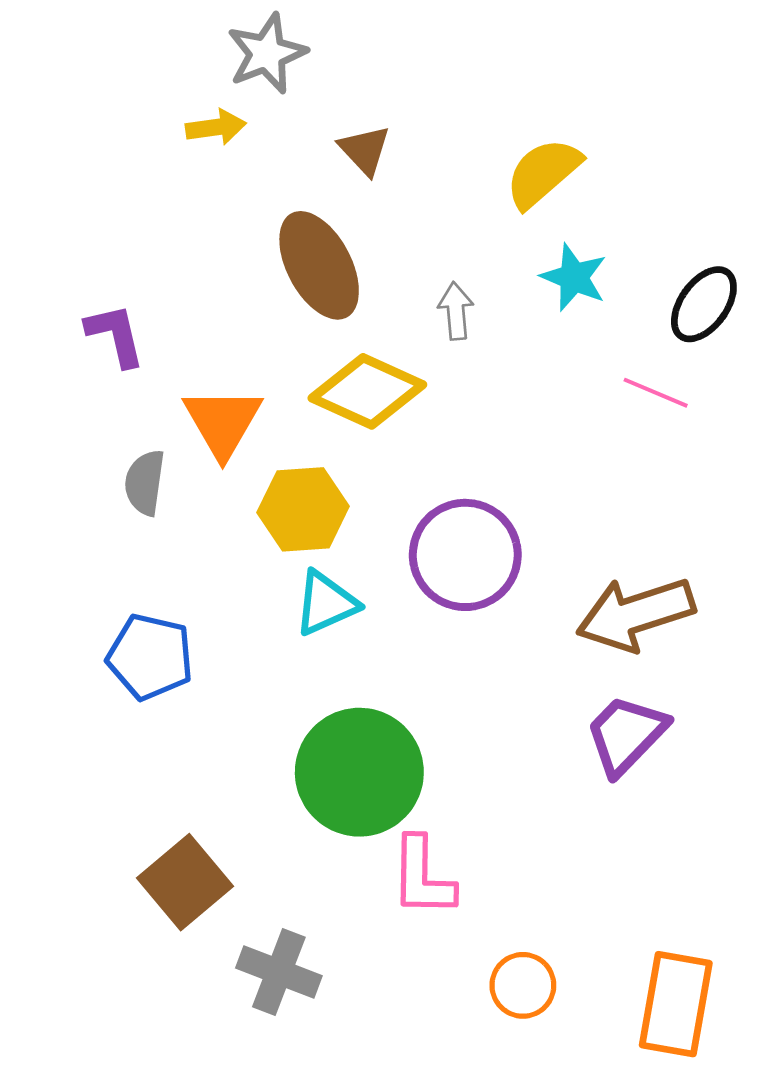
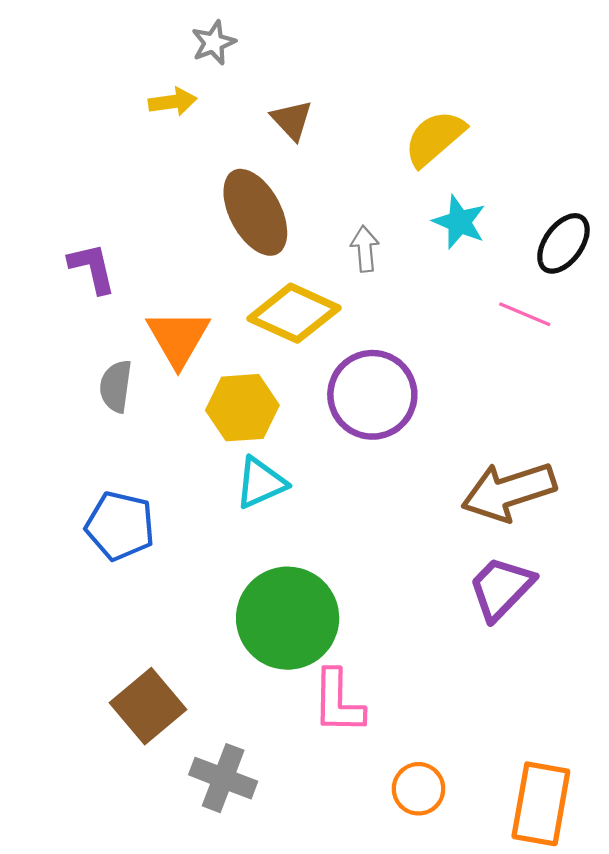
gray star: (267, 53) -> (213, 43), size x0.7
purple circle: (465, 555) -> (372, 395), moved

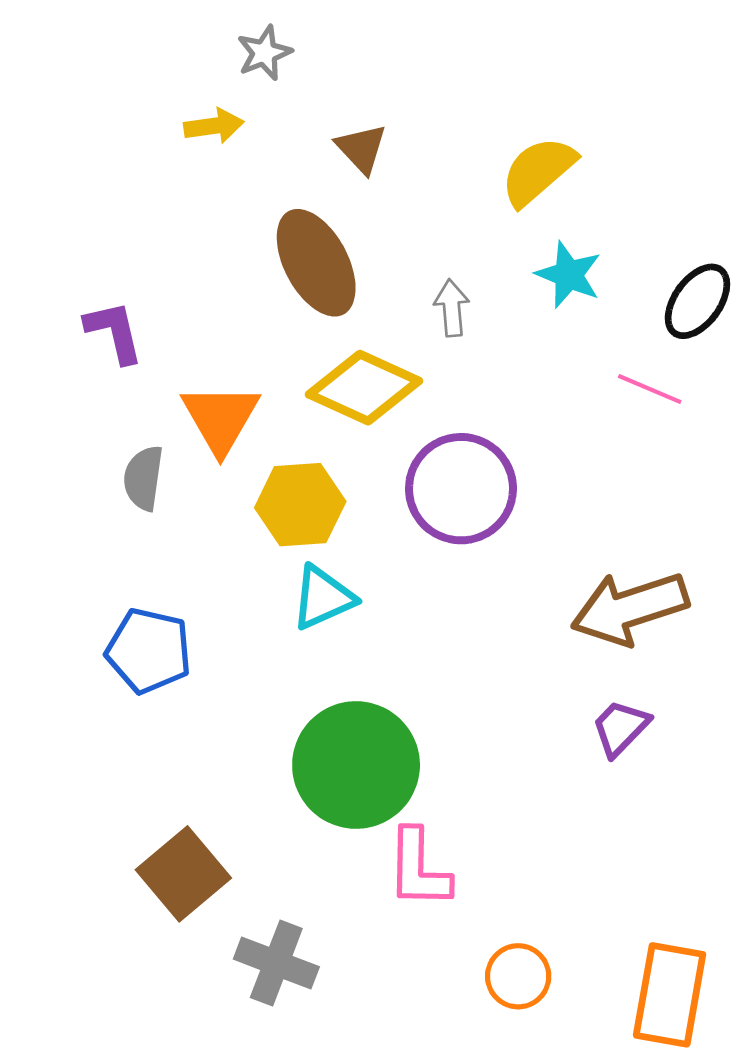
purple trapezoid: (501, 588) -> (620, 728), size x0.7

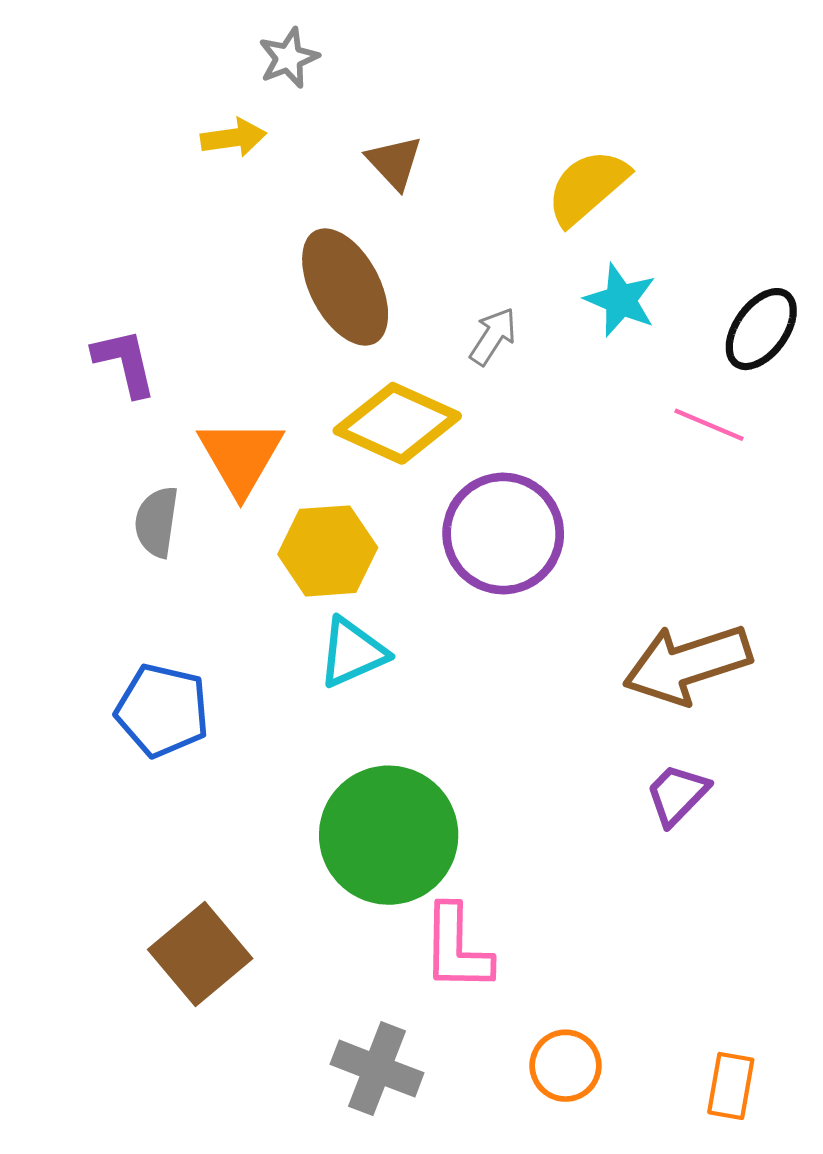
gray arrow: (452, 308) -> (493, 336), turned 38
gray cross: (276, 963) -> (377, 1069), moved
orange rectangle: (670, 995) -> (731, 1086), size x0.6

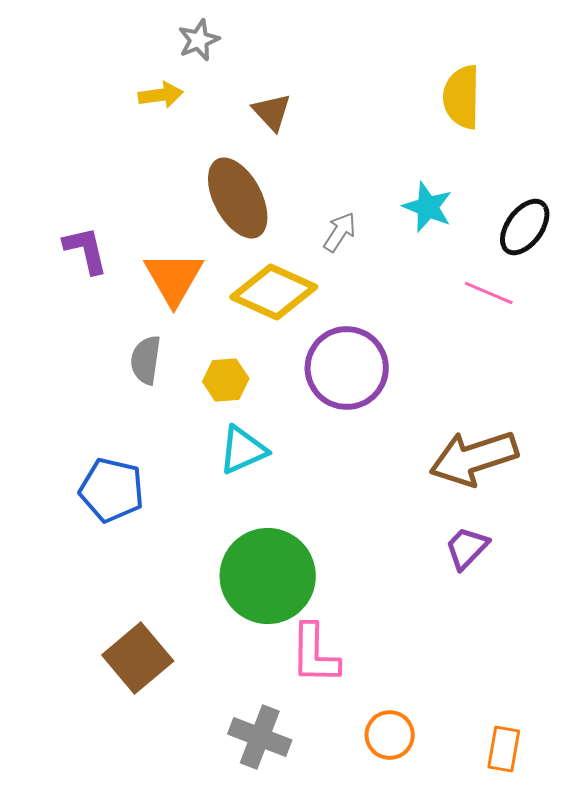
yellow semicircle: (587, 187) -> (462, 97), moved, turned -48
orange triangle: (241, 457) -> (174, 278), moved
gray semicircle: (157, 522) -> (146, 360), moved
yellow hexagon: (328, 551) -> (226, 380), size x0.7

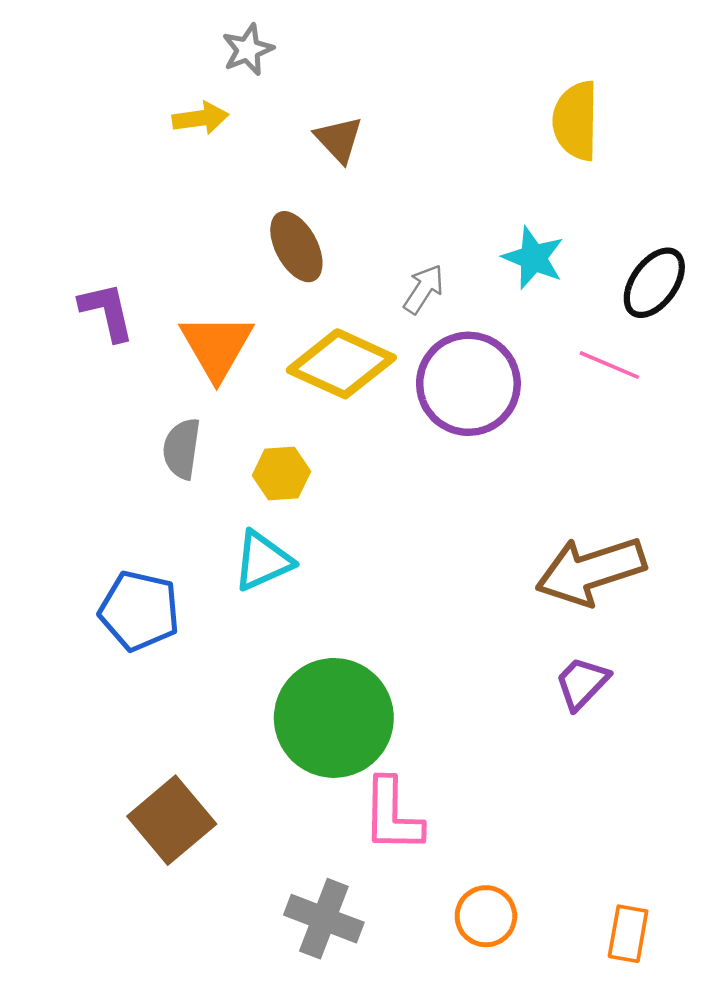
brown ellipse: (238, 198) -> (296, 247), size x0.7
purple circle: (347, 368) -> (468, 384), moved
cyan triangle: (243, 450) -> (263, 561), moved

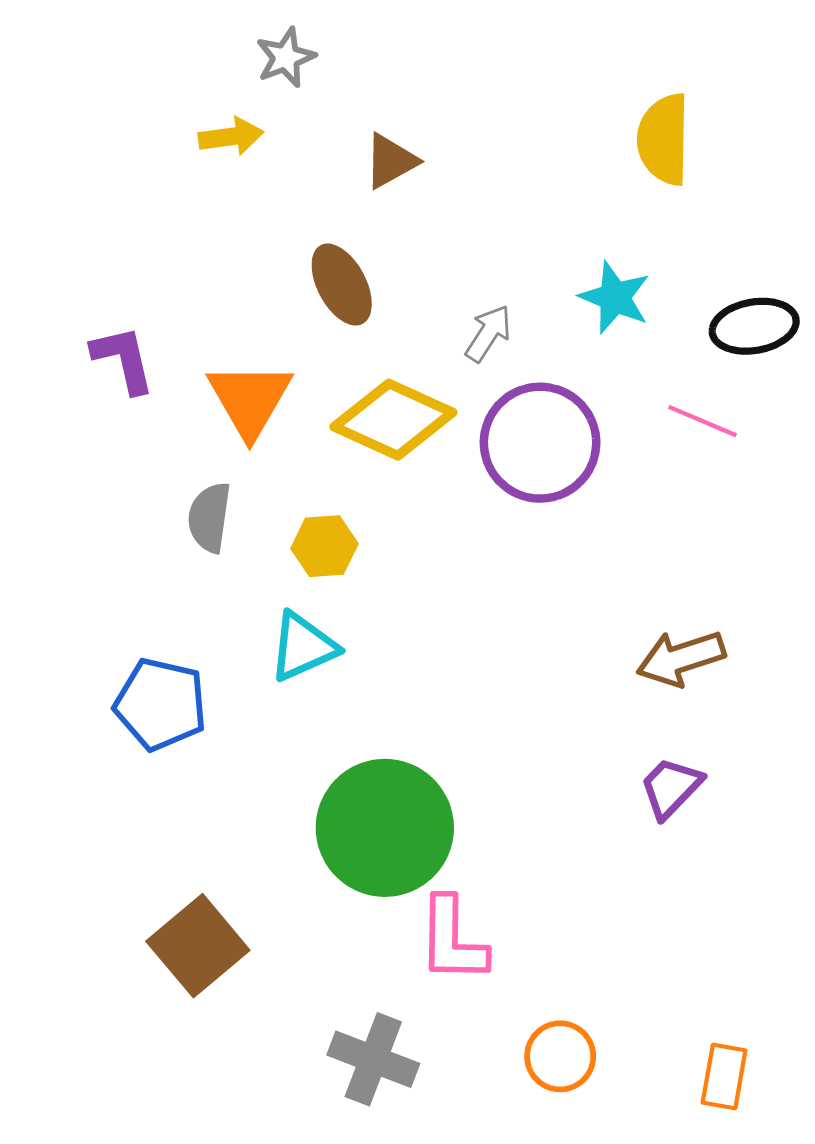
brown triangle: (339, 139) -> (391, 161), turned 44
black ellipse: (654, 283) -> (754, 326), turned 44
brown arrow: (591, 571) -> (681, 658), size x0.7

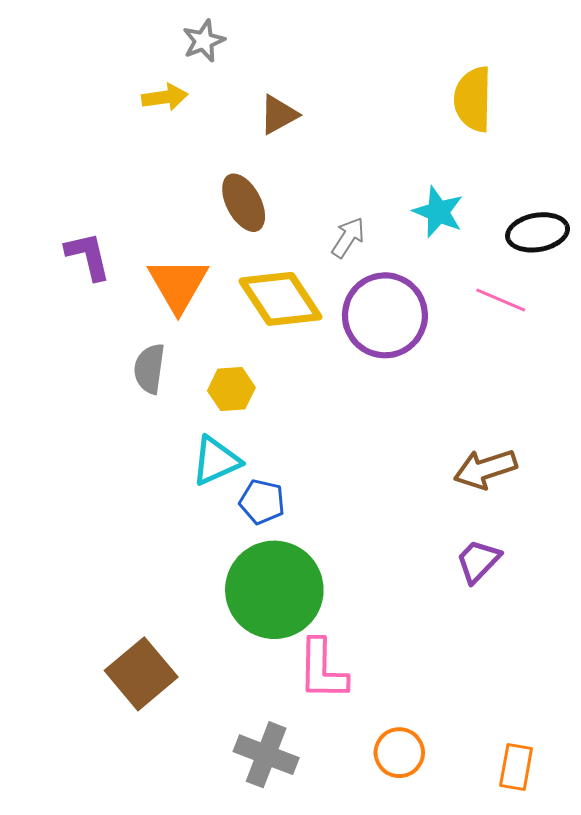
yellow diamond: (393, 420) -> (280, 299), turned 32
blue pentagon: (161, 704) -> (262, 502), moved, size x0.7

